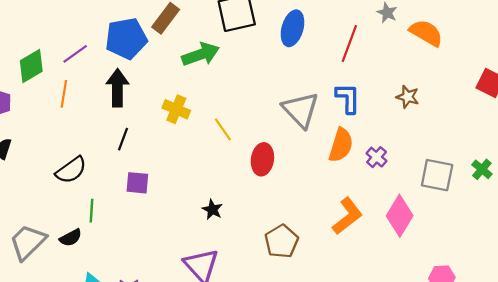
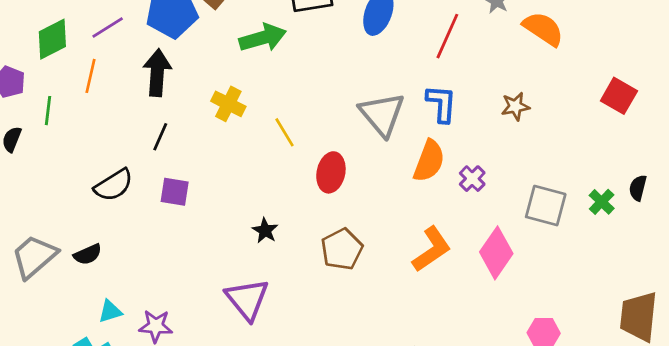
brown star: (408, 97) -> (515, 106), turned -30
black semicircle: (71, 170) -> (114, 185), moved
green line: (92, 211) -> (48, 111), moved
brown pentagon: (282, 241) -> (342, 249), moved

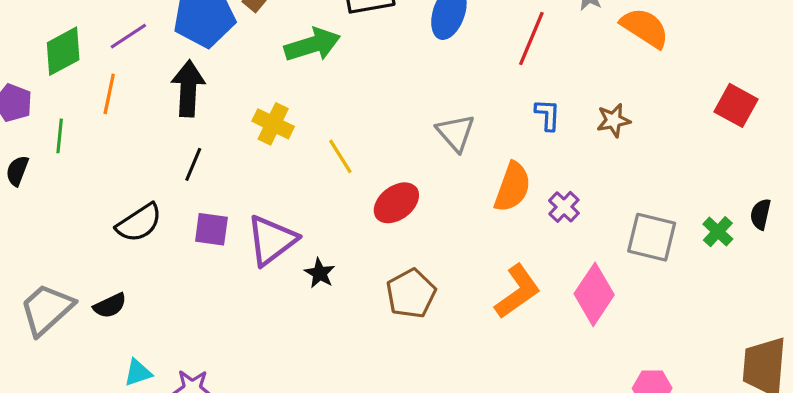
blue L-shape: (441, 104) -> (548, 115), moved, size x0.7
gray triangle: (382, 114) -> (456, 133), size x0.7
red ellipse: (331, 172) -> (396, 203), turned 42
purple triangle: (247, 299) -> (272, 240), moved, turned 33

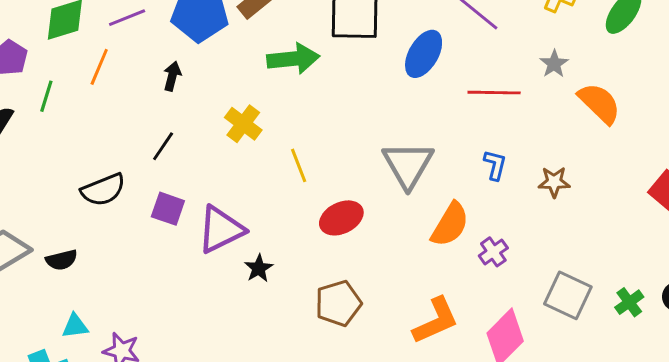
red line: (531, 39) -> (494, 93), turned 57
black arrow: (188, 89) -> (172, 76), size x0.6
gray triangle: (456, 133) -> (408, 165), size x1.4

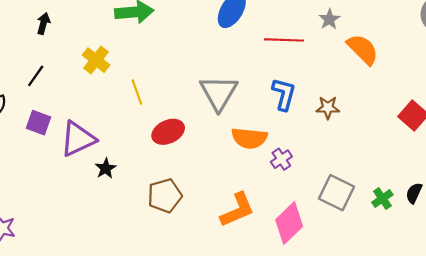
blue L-shape: (495, 165) -> (284, 94), size x1.4
orange semicircle: (450, 224) -> (249, 138), turned 64

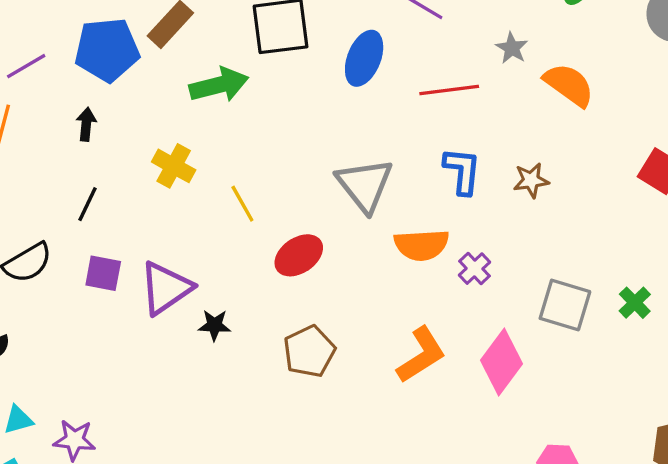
black star: (106, 168) -> (214, 325), turned -30

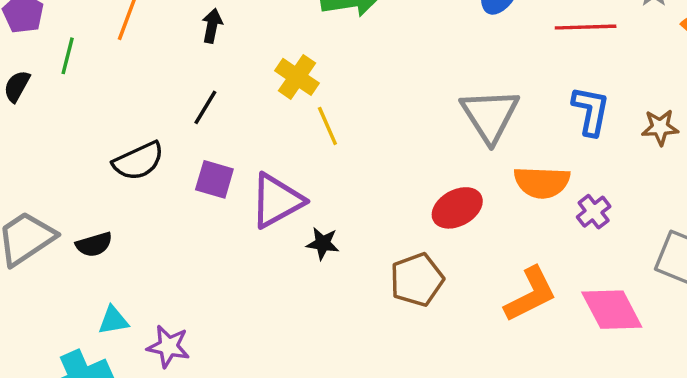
yellow line: (242, 204) -> (327, 126), moved
red ellipse: (299, 255) -> (457, 208), moved
pink diamond: (502, 362) -> (612, 310), turned -70

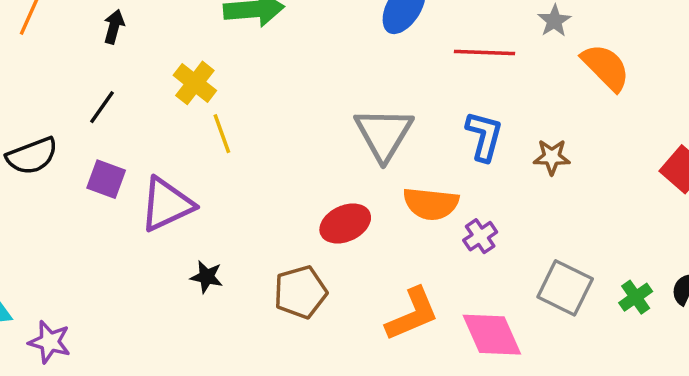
black star: (323, 243) -> (207, 277), moved

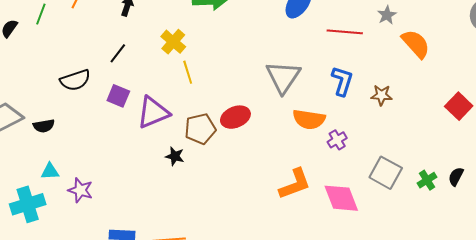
red ellipse: (345, 223) -> (235, 117), moved
brown pentagon: (300, 292) -> (200, 129), moved

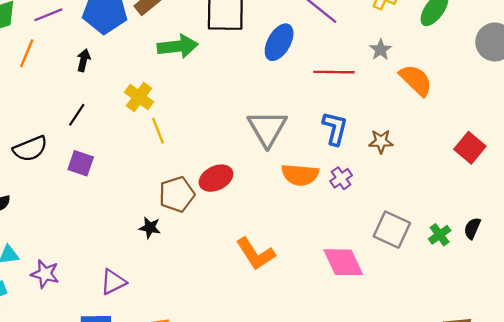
purple triangle: (153, 112) -> (113, 282), moved, size x0.7
purple cross: (337, 140) -> (341, 178), moved
orange L-shape: (295, 184) -> (256, 254), moved, turned 81

